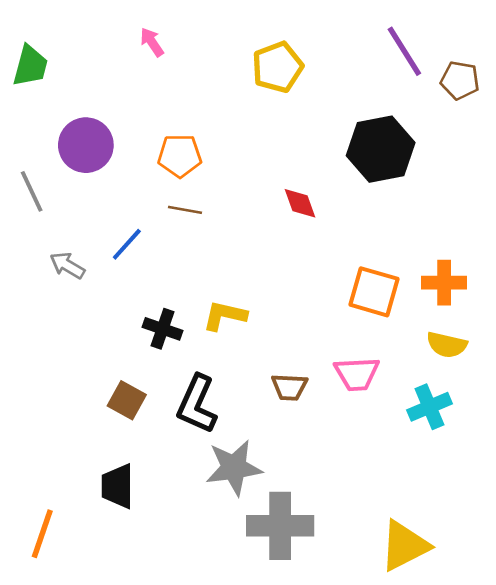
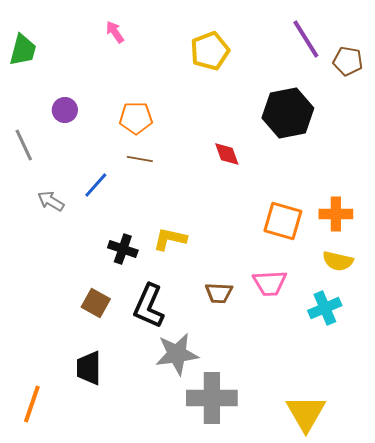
purple circle: (86, 145) -> (65, 110), size x0.6
yellow triangle: (404, 546) -> (306, 413), turned -33

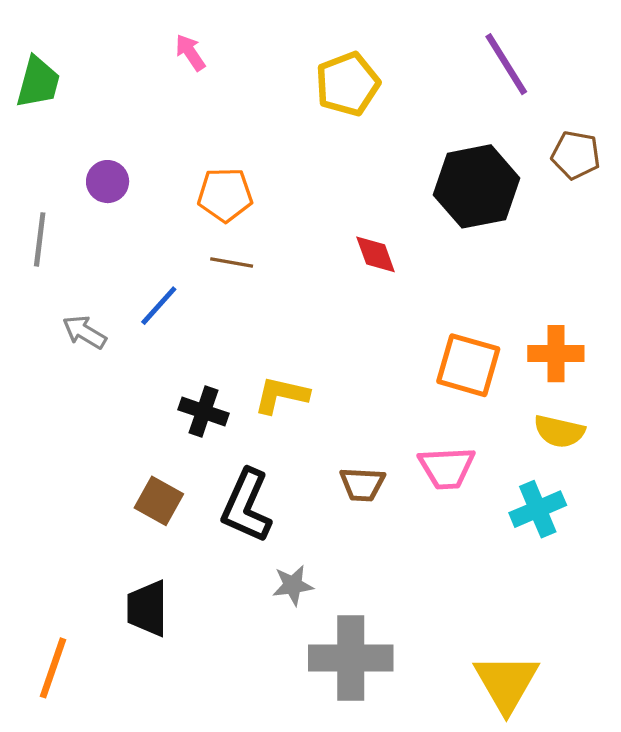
brown pentagon: (348, 61) -> (576, 155), moved
gray line: (24, 145) -> (40, 239), turned 32
gray star: (177, 354) -> (293, 585), size x0.6

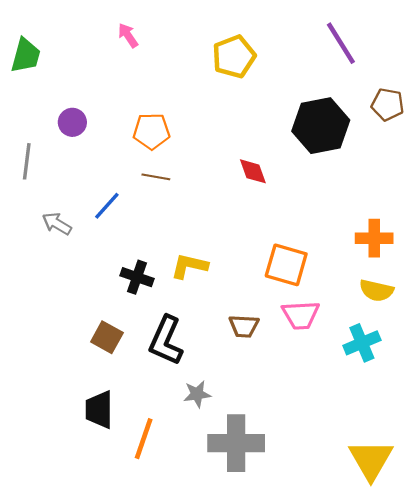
orange square: (468, 365) -> (286, 265), moved
orange line: (53, 668) -> (144, 439), moved
yellow triangle: (506, 683) -> (371, 460), moved

